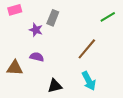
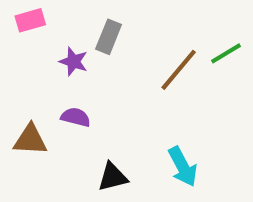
green line: (108, 17) -> (226, 53), moved
brown line: (87, 49) -> (179, 70), moved

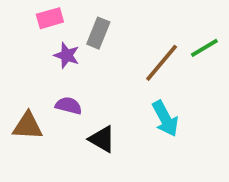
pink rectangle: (30, 20) -> (50, 18), moved
cyan arrow: (183, 167) -> (165, 119), moved
black triangle: (113, 177) -> (102, 139), moved, turned 44

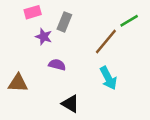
green line: (204, 48) -> (129, 21), moved
purple semicircle: (69, 106) -> (57, 65), moved
black triangle: (102, 139) -> (70, 104), moved

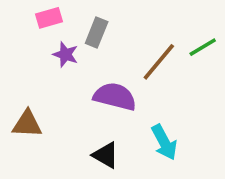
green line: (129, 21) -> (203, 47), moved
purple semicircle: (57, 65) -> (115, 97), moved, size x1.6
cyan arrow: (108, 78) -> (164, 142), moved

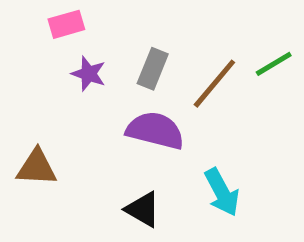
gray rectangle: (97, 32) -> (153, 69), moved

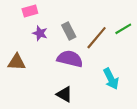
gray rectangle: (153, 69) -> (69, 31), turned -49
brown triangle: (37, 168) -> (17, 62), moved
cyan arrow: (222, 192) -> (111, 79), moved

